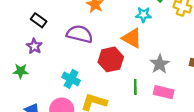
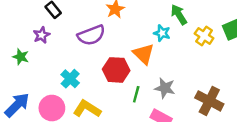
purple semicircle: (80, 34) -> (91, 35), turned 130
gray star: (160, 64) -> (165, 88), turned 30
green line: (135, 87) -> (136, 94), moved

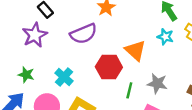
cyan star: (162, 33) -> (165, 37), moved
purple star: (42, 35) -> (35, 35), size x1.5
green star: (21, 57) -> (26, 75), moved

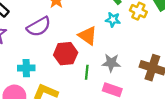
cyan cross: (64, 77) -> (26, 68), turned -35

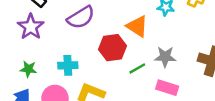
green line: (87, 72) -> (137, 68), turned 56

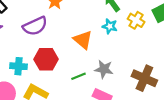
red hexagon: (113, 48) -> (46, 59), moved

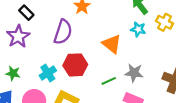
purple semicircle: (35, 26) -> (63, 32), turned -45
cyan cross: (19, 66) -> (48, 73), turned -35

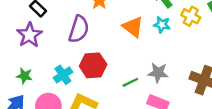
orange triangle: (112, 44) -> (133, 27), moved

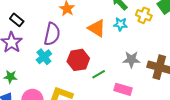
red hexagon: (93, 65) -> (78, 60), moved
gray star: (158, 73) -> (131, 59), moved
cyan cross: (63, 75) -> (44, 57), moved

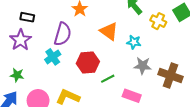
black rectangle: (17, 20) -> (27, 17), turned -32
cyan star: (120, 24) -> (134, 42), moved

